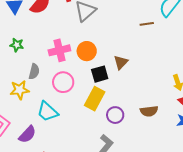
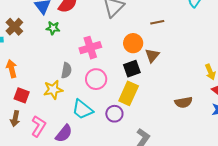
brown line: (147, 24) -> (157, 22), moved
green star: (17, 45) -> (53, 28), moved
orange circle: (87, 51) -> (133, 43), moved
purple circle: (115, 115) -> (114, 114), moved

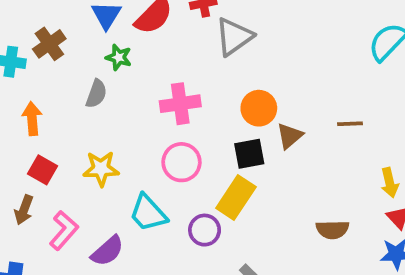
brown line: (157, 22) -> (350, 124), moved
gray semicircle: (66, 70) -> (96, 94), moved

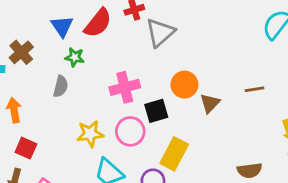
black square: (249, 154) -> (156, 111), moved
yellow star: (101, 169) -> (90, 134), moved

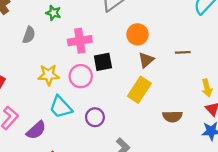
green star: (75, 57) -> (53, 13), moved
orange circle: (184, 85) -> (137, 34), moved
yellow rectangle: (174, 154) -> (139, 90), moved

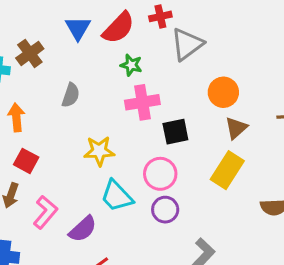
green star: (53, 13) -> (131, 65), moved
pink circle: (81, 76) -> (160, 174), moved

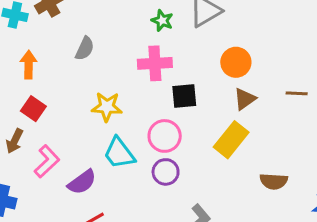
green star: (131, 65) -> (162, 21), moved

